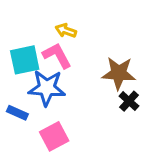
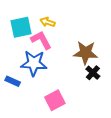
cyan square: (25, 60) -> (21, 27), moved
pink square: (54, 136) -> (55, 100), moved

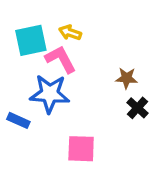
brown star: (85, 53) -> (127, 78), size x0.6
pink square: (55, 100) -> (81, 149), turned 30

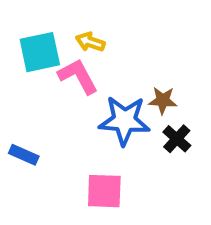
blue star: (50, 94) -> (124, 121), moved

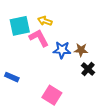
blue star: (124, 121) -> (62, 50), moved, size x0.7
pink square: (104, 191) -> (52, 95), turned 30

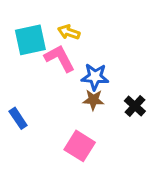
brown star: (81, 50) -> (93, 100), moved
blue rectangle: (12, 77) -> (18, 118), turned 32

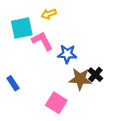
yellow arrow: (69, 32) -> (49, 14), moved, turned -40
brown star: (93, 100) -> (80, 79), moved, size x1.5

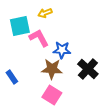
black cross: (95, 75) -> (88, 69), size x1.5
brown star: (80, 79) -> (52, 69), moved

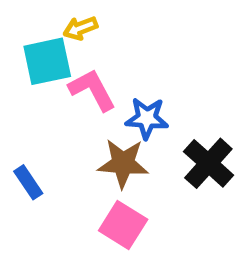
yellow arrow: (45, 13) -> (80, 28), moved

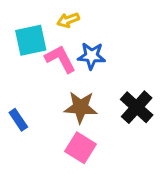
yellow arrow: (80, 28) -> (68, 20), moved
blue star: (147, 118) -> (91, 56), moved

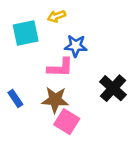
pink L-shape: (60, 59) -> (60, 68), moved, turned 120
brown star: (81, 107) -> (55, 100), moved

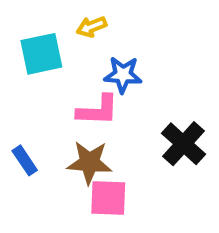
pink square: (67, 122) -> (108, 198), turned -30

